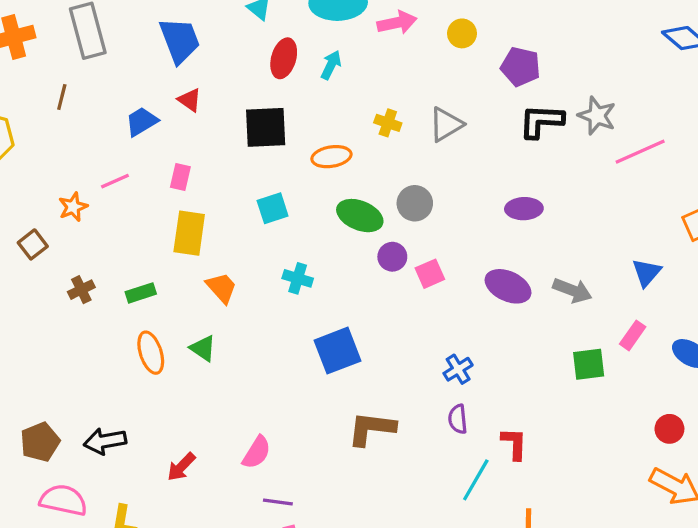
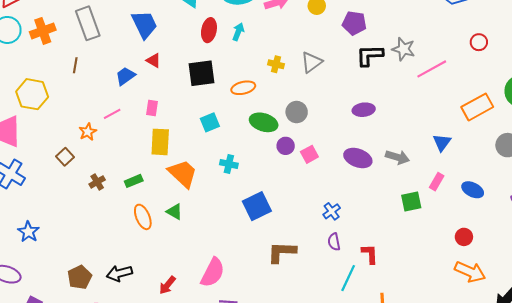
orange trapezoid: (221, 288) -> (183, 174), size x1.5
pink semicircle: (257, 452) -> (213, 273), size x1.4

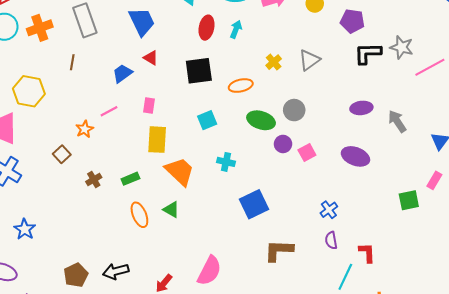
yellow cross: (276, 64) -> (274, 62), turned 35
gray arrow: (397, 157) -> (397, 121), moved, turned -140

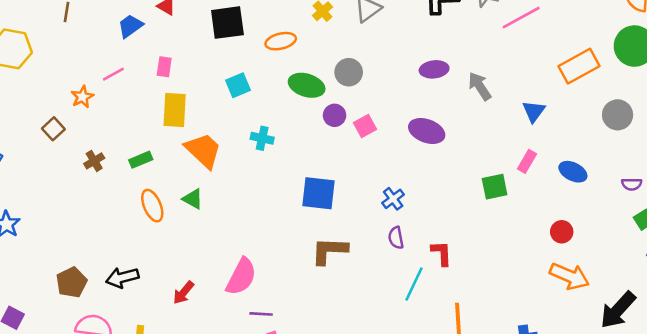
blue square: (254, 204) -> (318, 193), moved, turned 32

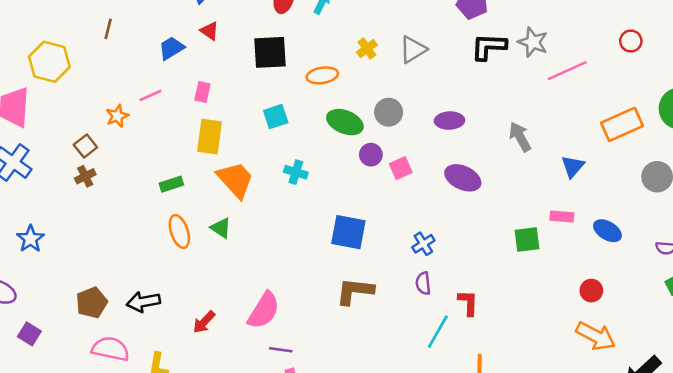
purple ellipse: (434, 69) -> (450, 121), moved
brown cross: (94, 161) -> (85, 176), moved
pink rectangle: (527, 161) -> (562, 217), turned 60

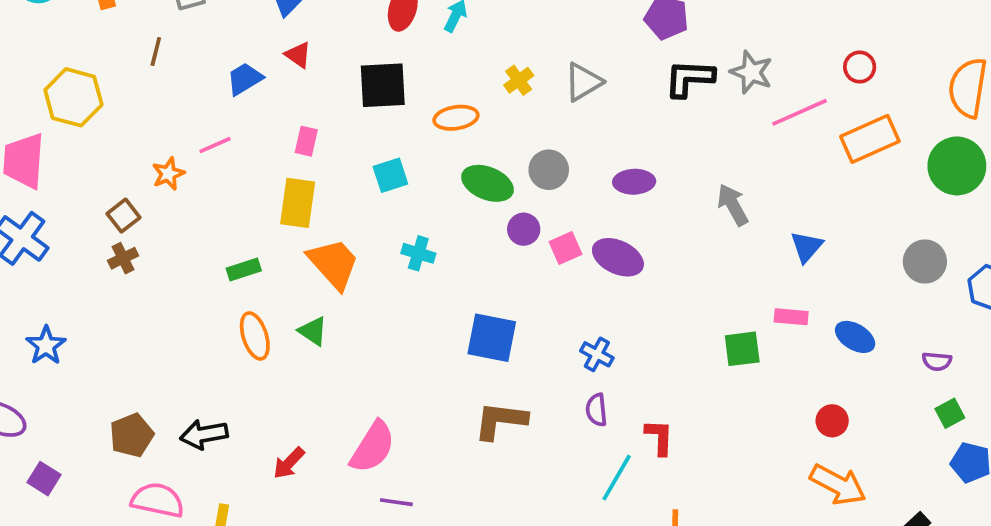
red circle: (631, 41) -> (860, 67), moved
pink rectangle: (202, 92) -> (306, 141), moved
orange rectangle: (622, 124) -> (870, 139), moved
purple ellipse: (463, 178) -> (618, 257), moved
blue cross: (423, 244) -> (597, 354), turned -30

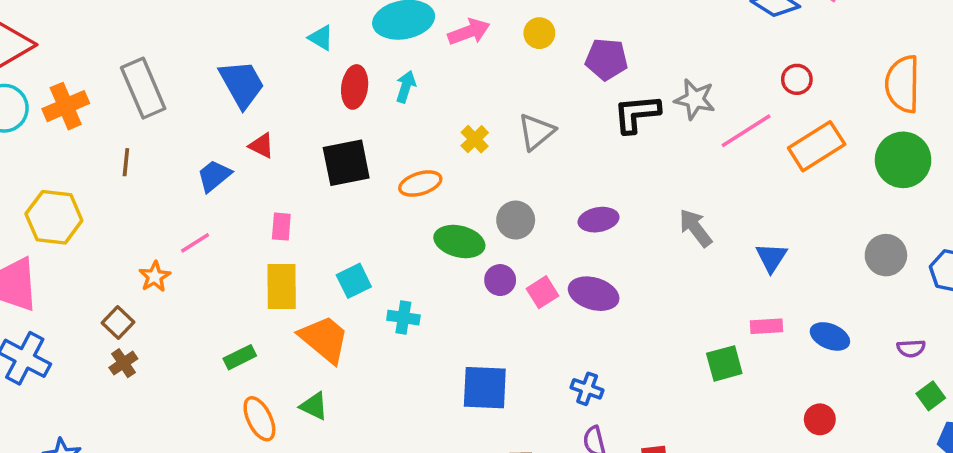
cyan square: (390, 175) -> (354, 281), moved

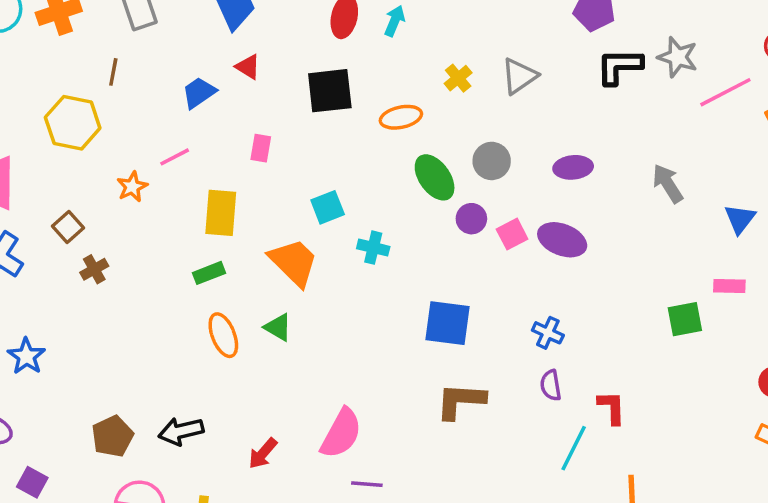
yellow hexagon: (54, 217) -> (73, 123), moved
green ellipse: (459, 241) -> (435, 177), turned 36
yellow rectangle: (282, 286) -> (221, 213), moved
brown square: (118, 323) -> (68, 227), moved

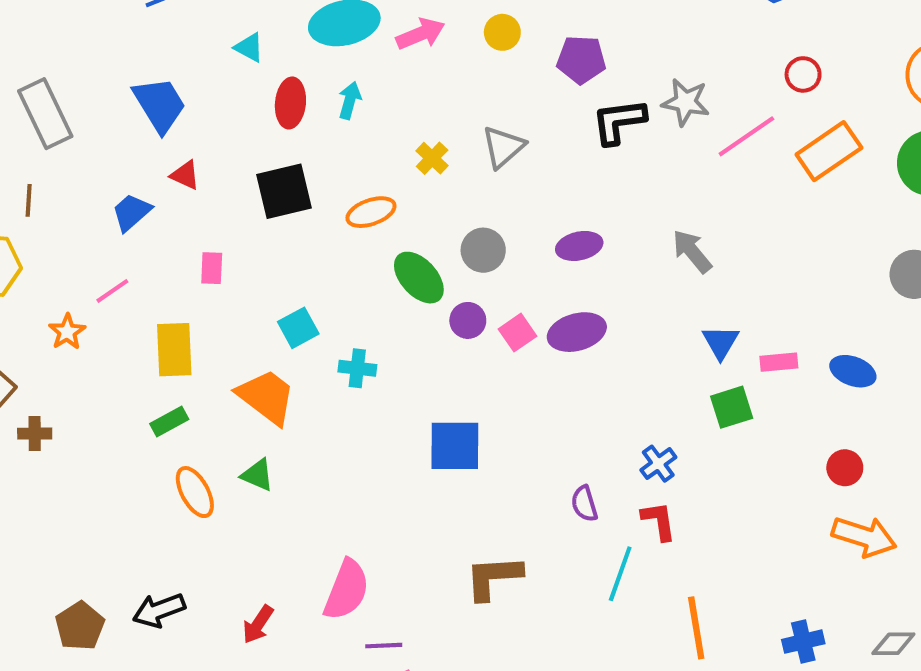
blue triangle: (740, 219) -> (721, 342), moved
purple ellipse: (562, 240) -> (577, 332), turned -30
brown cross: (94, 269) -> (35, 434), turned 36
blue cross: (548, 333) -> (658, 464), moved, turned 36
brown L-shape: (461, 401) -> (493, 577), moved

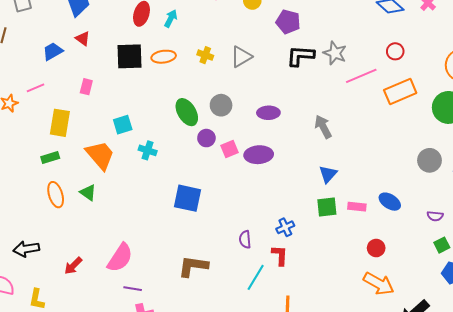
yellow cross: (432, 158) -> (205, 55), turned -35
orange ellipse: (371, 212) -> (164, 57), moved
pink rectangle: (779, 362) -> (357, 207), moved

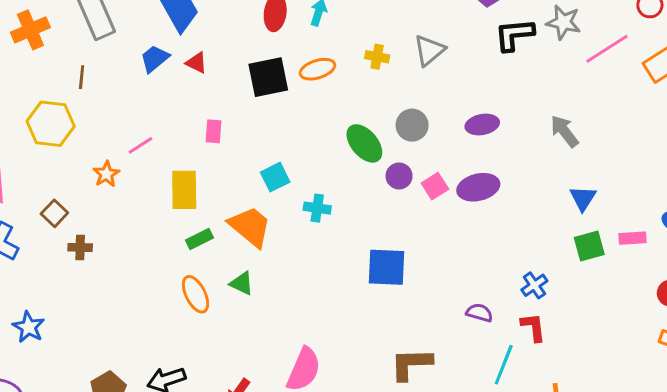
blue trapezoid: (53, 51) -> (155, 59), moved
green rectangle: (50, 158) -> (199, 239), moved
purple semicircle: (245, 239) -> (479, 313), turned 120

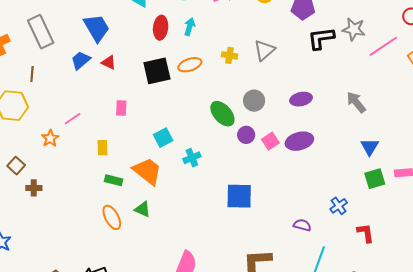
yellow rectangle: (184, 190) -> (103, 148), size x0.6
cyan cross: (317, 208) -> (192, 158), turned -30
green rectangle: (199, 239) -> (114, 180), turned 42
red L-shape: (533, 327) -> (365, 233), moved

